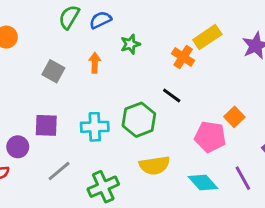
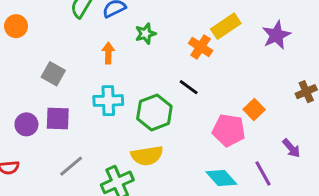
gray square: (53, 71) -> (53, 74), moved
cyan cross: (95, 127) -> (108, 101), moved
purple circle: (18, 147) -> (26, 124), moved
yellow semicircle: (155, 165) -> (147, 156), moved

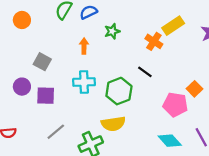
orange circle: (16, 26) -> (22, 20), moved
purple circle: (26, 124) -> (22, 87), moved

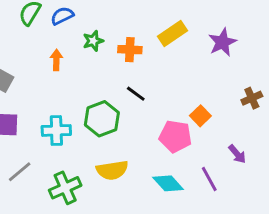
orange cross: (154, 41) -> (130, 50), moved, turned -30
cyan cross: (84, 82) -> (56, 130), moved
yellow semicircle: (113, 124) -> (112, 170), moved

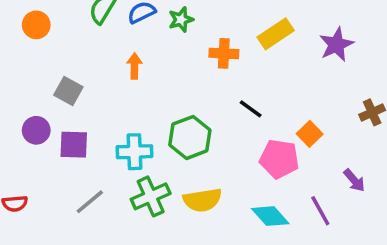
green star: (93, 41) -> (181, 20), moved
black line: (136, 94) -> (251, 109), moved
green cross: (65, 188) -> (151, 196), moved

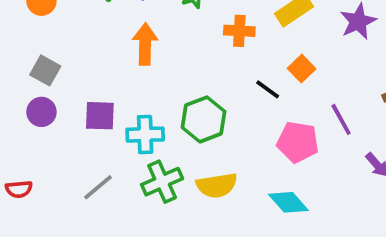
orange arrow: (134, 66) -> (145, 44), size x1.5
gray square: (68, 91) -> (45, 70), moved
orange square: (310, 134) -> (302, 69), moved
purple square: (74, 145) -> (100, 116), moved
purple line: (320, 211) -> (341, 119), moved

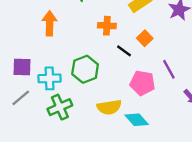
orange cross: (239, 31) -> (107, 26), moved
yellow semicircle: (217, 185) -> (109, 107), moved
gray line: (98, 187) -> (21, 98), moved

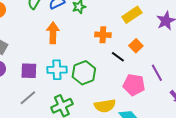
cyan cross: (50, 78) -> (57, 70), moved

